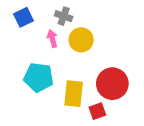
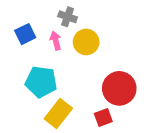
blue square: (24, 17) -> (25, 34), moved
yellow rectangle: (74, 94) -> (58, 114), moved, turned 32

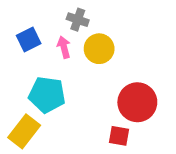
yellow rectangle: (58, 114) -> (24, 131), moved
red square: (103, 118) -> (119, 136), turned 30

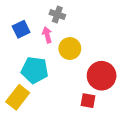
yellow circle: (99, 49) -> (70, 49), moved

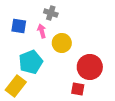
blue square: (21, 29) -> (19, 26), turned 35
cyan pentagon: (35, 70) -> (31, 62), turned -30

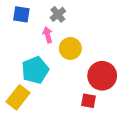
gray cross: (51, 13) -> (58, 14), turned 32
blue square: (19, 26) -> (21, 14), moved

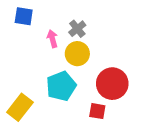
gray cross: (58, 14) -> (77, 29), moved
cyan pentagon: (35, 70) -> (61, 86), moved

